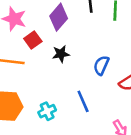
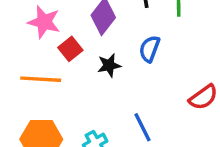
blue semicircle: (101, 65) -> (150, 49), moved

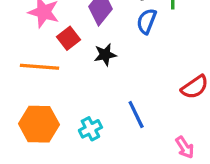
blue semicircle: (150, 49) -> (147, 21), moved

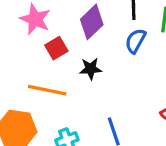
orange line: (39, 67) -> (47, 90), moved

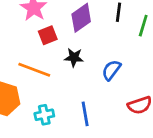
blue semicircle: (135, 41) -> (111, 70), moved

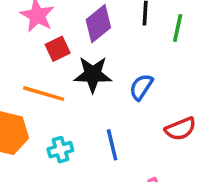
black star: (74, 57) -> (93, 74), size x1.5

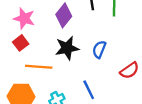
red square: (58, 49) -> (21, 43), moved

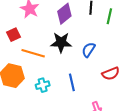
red square: (21, 43) -> (14, 35), moved

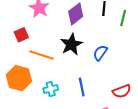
black star: (61, 42) -> (71, 44), turned -30
red semicircle: (111, 74) -> (122, 91), moved

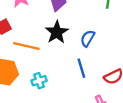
blue line: (82, 87) -> (81, 68), moved

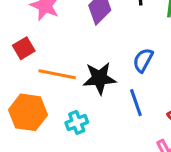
black star: (57, 32) -> (99, 78), moved, turned 30

